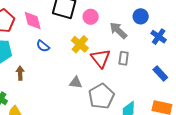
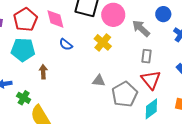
pink circle: (91, 17) -> (113, 15), size x1.5
red triangle: (101, 58) -> (151, 80), moved

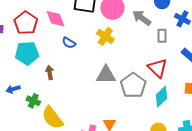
gray rectangle: (147, 56) -> (162, 36), moved
gray triangle: (99, 81) -> (106, 75), size x1.5

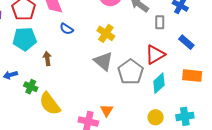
yellow cross: (105, 36) -> (106, 33), moved
red triangle: (158, 68) -> (155, 54), turned 45
gray triangle: (106, 75) -> (103, 61), turned 40

